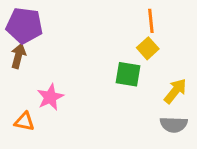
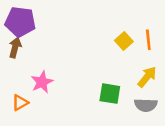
orange line: (151, 21) -> (148, 40), moved
green square: (128, 74) -> (110, 94), moved
orange triangle: (24, 121) -> (20, 103), turned -42

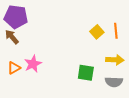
brown arrow: (15, 47) -> (12, 37), turned -56
yellow arrow: (147, 77) -> (115, 60), turned 54
orange triangle: (20, 103) -> (14, 68), moved

